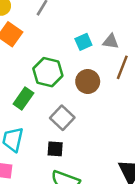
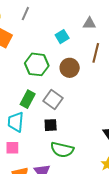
gray triangle: (111, 41) -> (89, 23), moved
green rectangle: (23, 99) -> (28, 99), moved

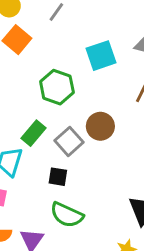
cyan square: (62, 37) -> (101, 56), size x1.5
brown circle: (70, 68) -> (100, 126), moved

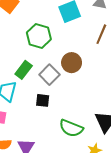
green semicircle: (67, 215) -> (71, 128), moved

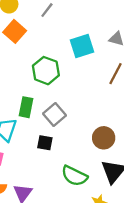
brown circle: (72, 63) -> (104, 138), moved
green rectangle: (24, 70) -> (26, 107), turned -30

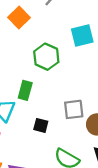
gray square: (55, 115) -> (74, 109), moved, turned 30

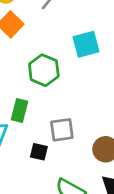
gray square: (74, 109) -> (62, 130), moved

